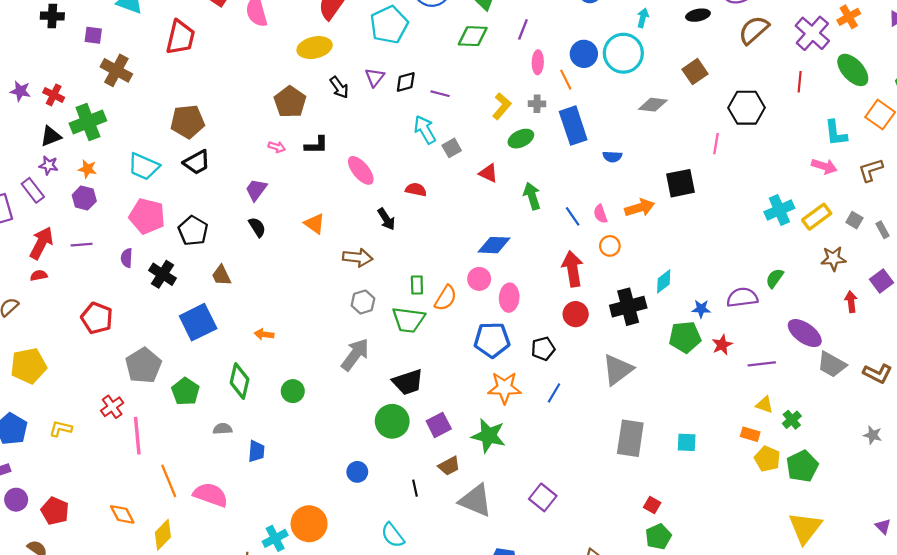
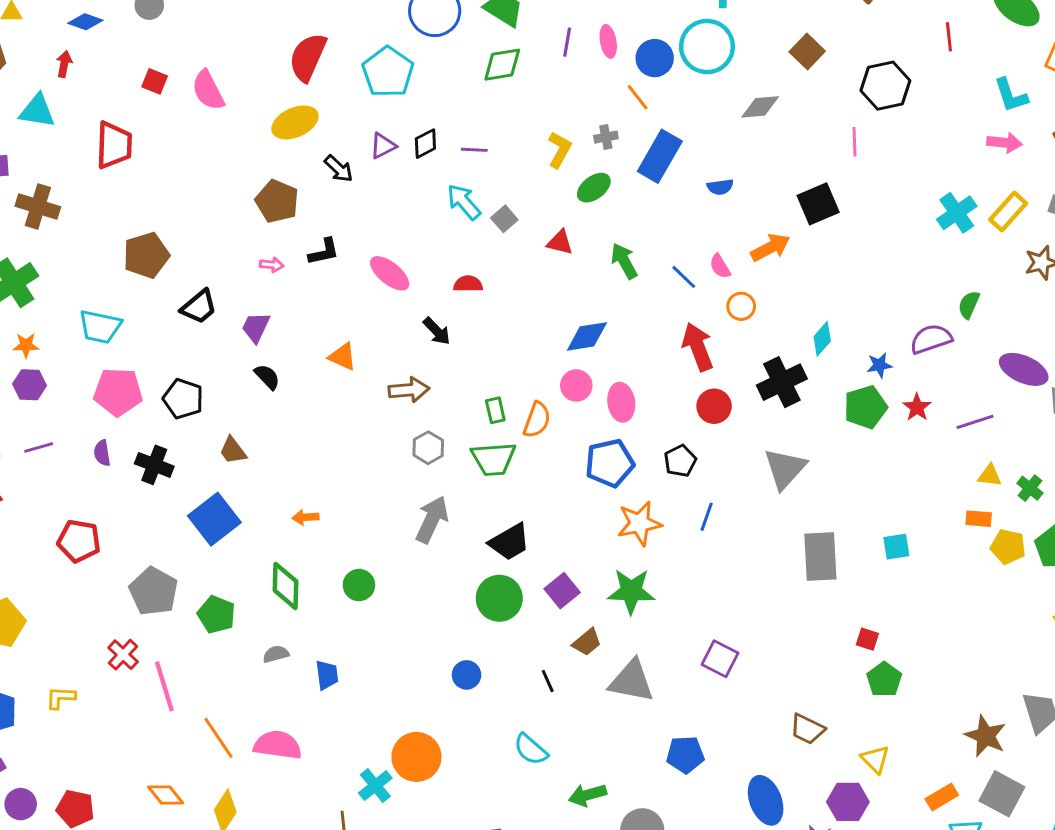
pink ellipse: (538, 62) -> (608, 41), moved
purple triangle: (375, 77) -> (383, 146), turned 36
blue rectangle: (573, 126) -> (660, 156), turned 60
black trapezoid: (197, 162) -> (199, 307), moved

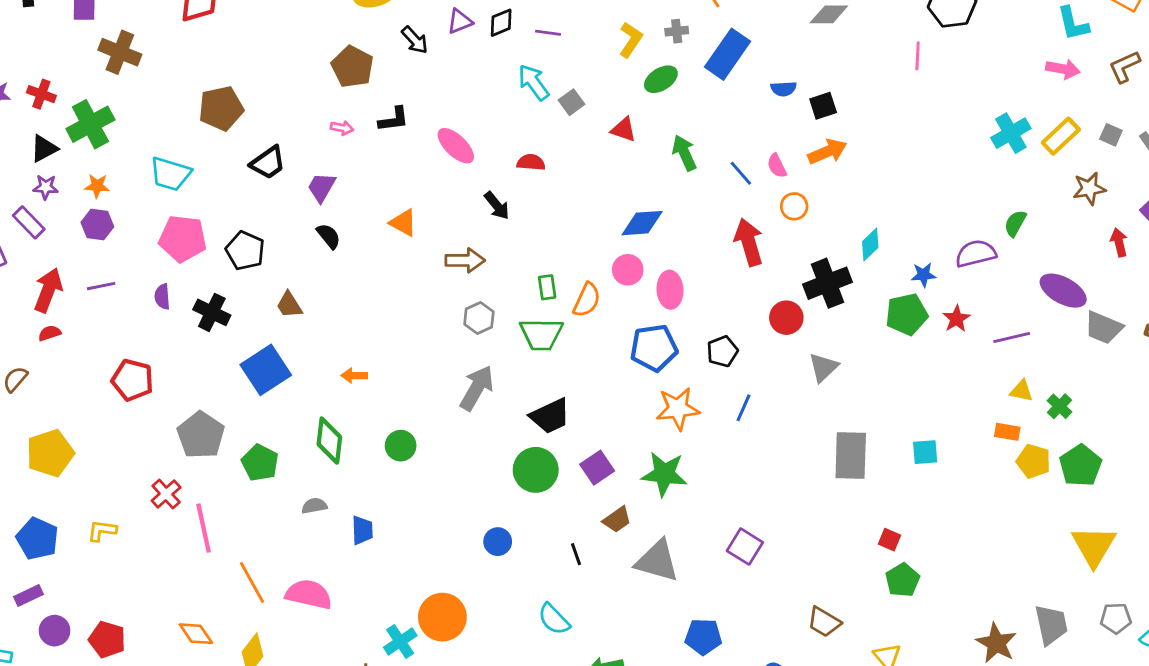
black square: (818, 204) -> (823, 106), moved, size x0.7
red circle: (714, 406) -> (786, 318), moved
gray triangle: (785, 469) -> (823, 367), size x0.7

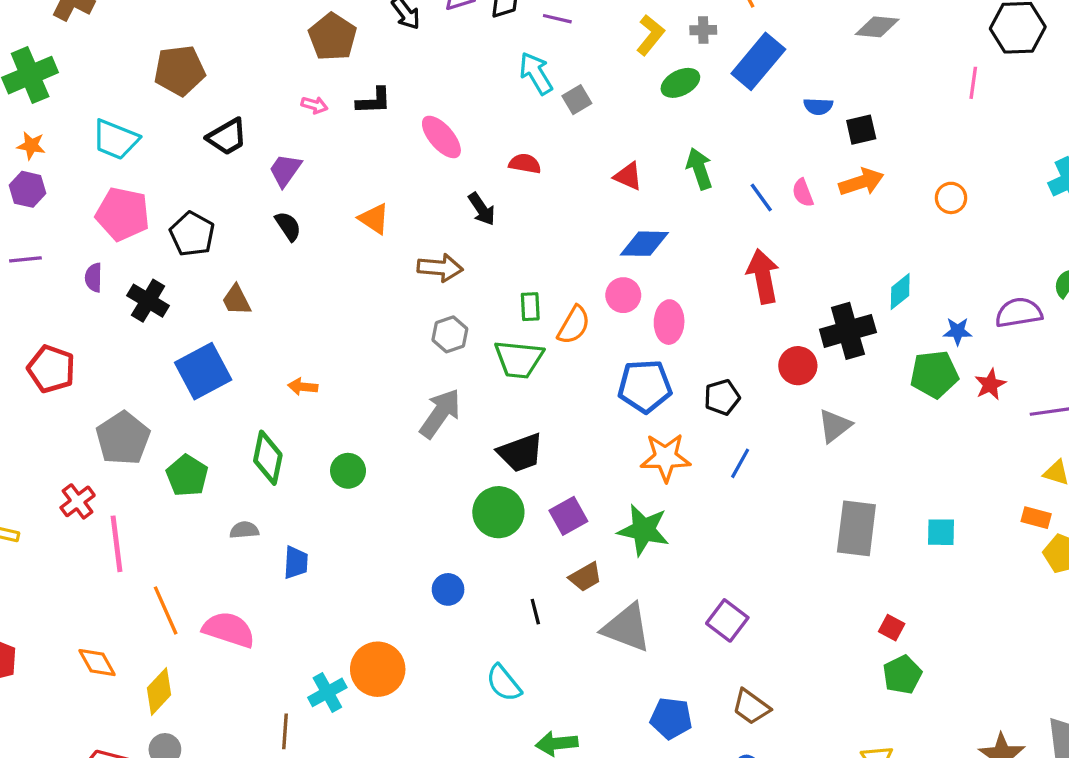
red triangle: (624, 130) -> (628, 176), moved
orange circle: (794, 206) -> (951, 198), moved
brown trapezoid: (824, 622) -> (751, 707), moved

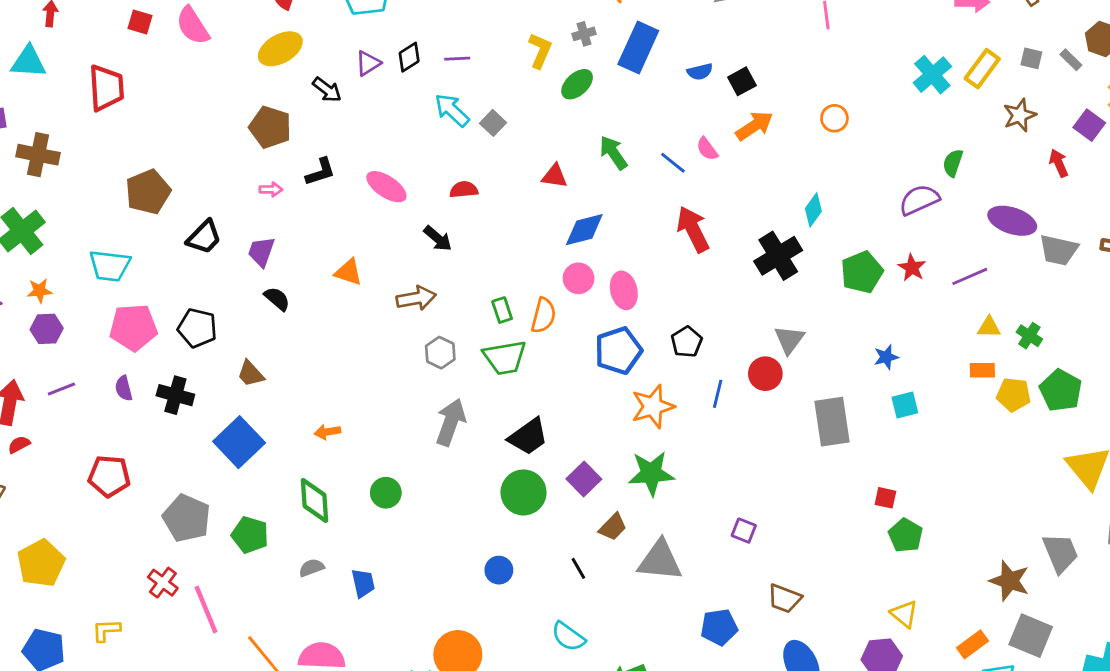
blue star: (958, 331) -> (886, 357), moved
red circle: (798, 366) -> (765, 374), moved
purple square: (727, 620) -> (744, 531), size x0.7

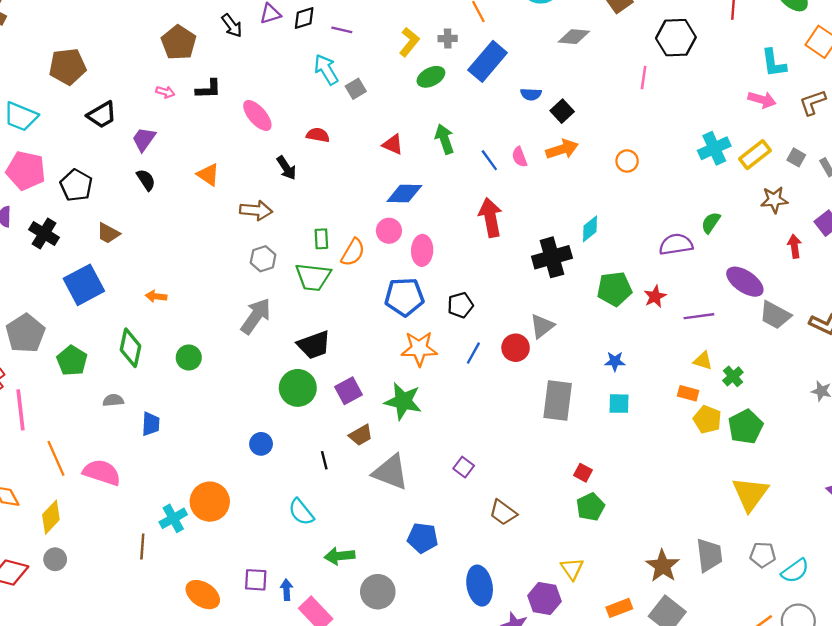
black square: (742, 81) -> (562, 111), turned -30
brown trapezoid: (251, 374) -> (108, 233), turned -35
brown trapezoid: (784, 598) -> (503, 512), moved

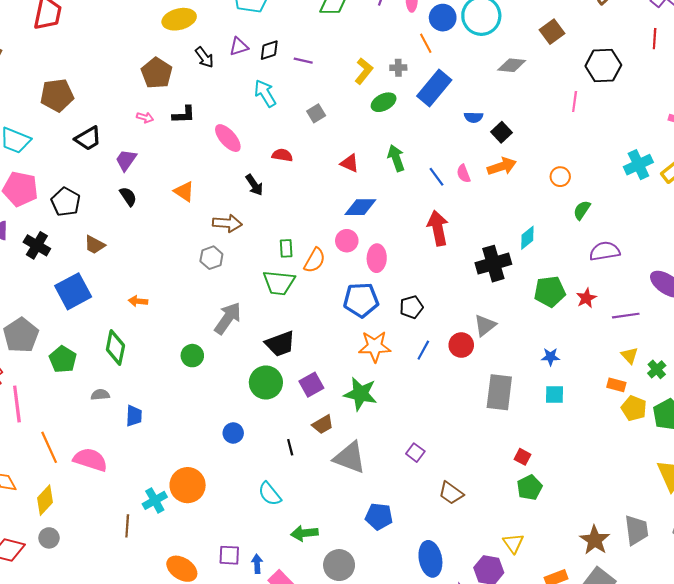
cyan arrow: (326, 70) -> (265, 93), moved
green semicircle: (711, 223) -> (582, 210), moved
gray hexagon: (263, 259) -> (211, 258), moved
green circle: (189, 358) -> (192, 356), moved
yellow triangle: (703, 361) -> (630, 355), turned 30

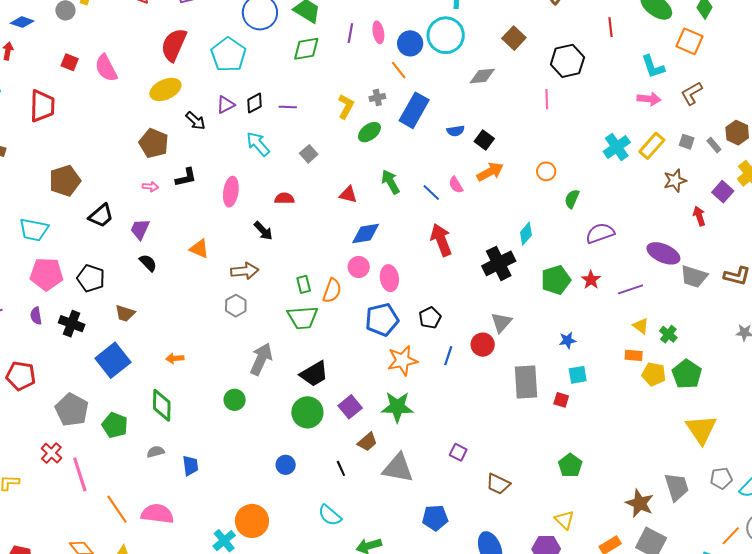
pink ellipse: (228, 138) -> (231, 192), turned 60
red square: (523, 457) -> (561, 400), moved

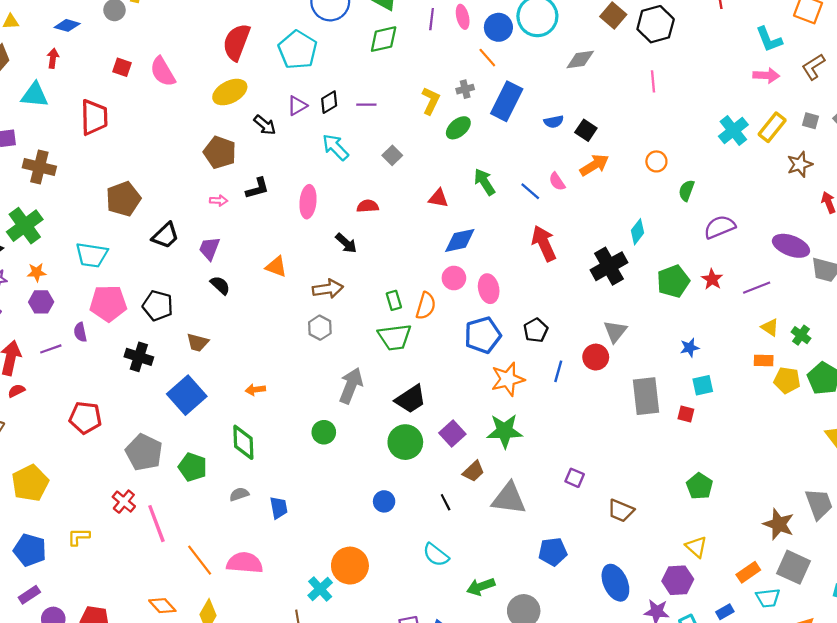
black hexagon: (567, 61) -> (656, 24), moved
purple semicircle: (36, 316) -> (80, 332), moved

